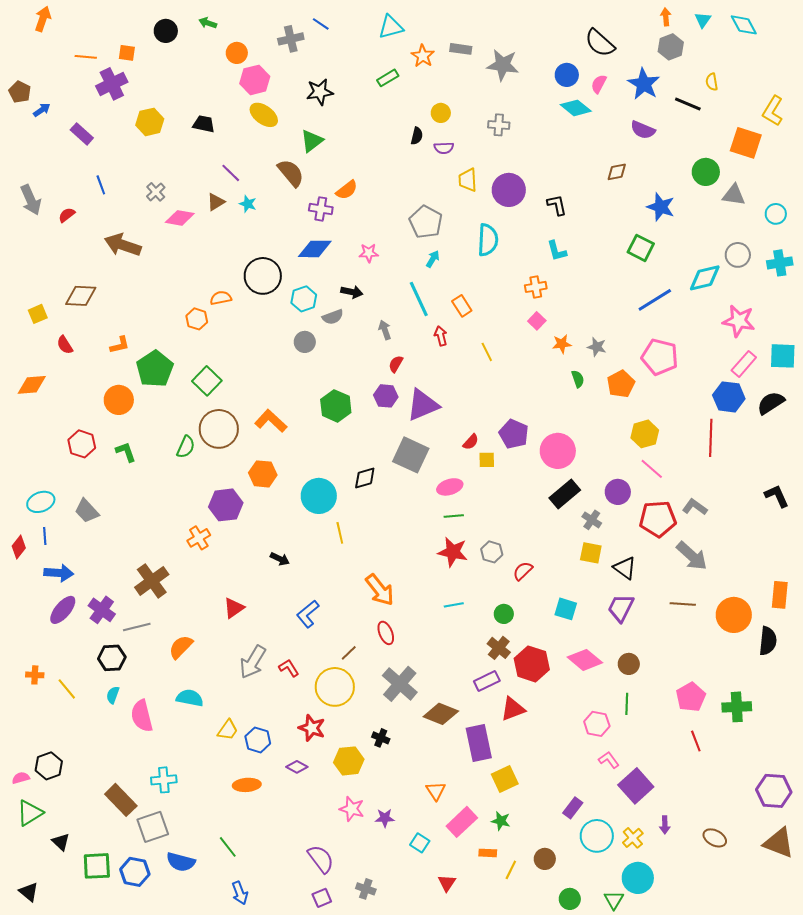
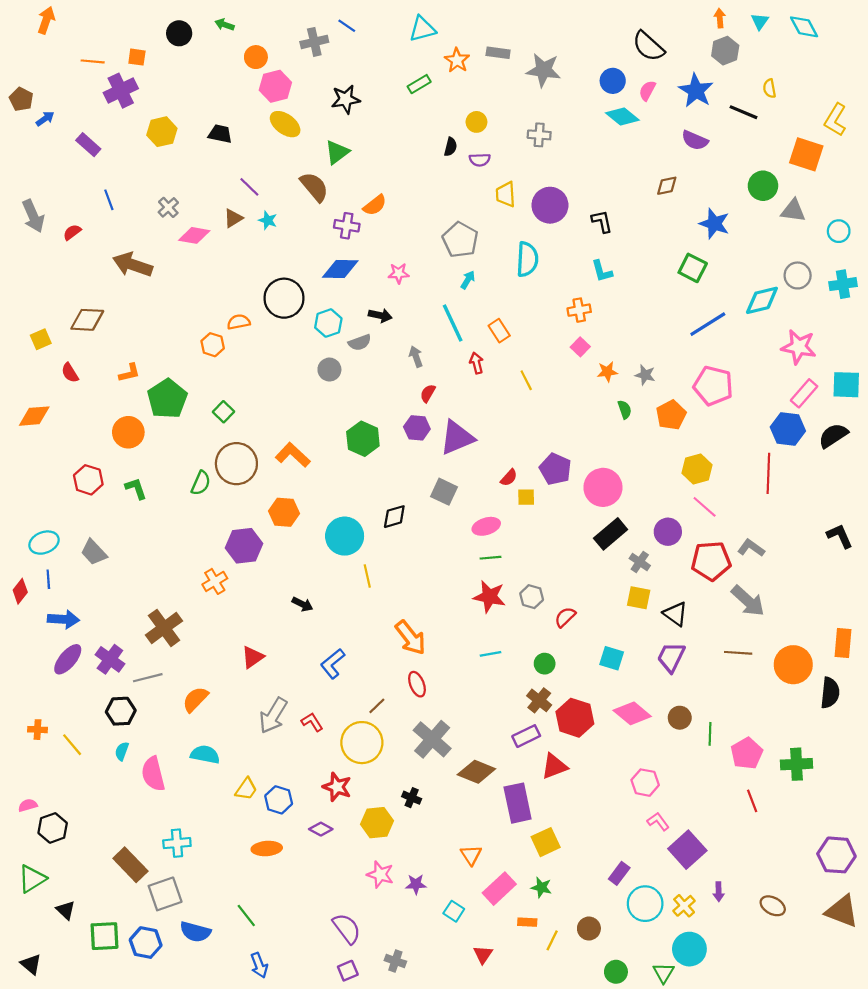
green square: (207, 381) -> (223, 412), size x0.7
gray square: (411, 455) -> (444, 492), size x0.7
green line: (627, 704) -> (710, 734), moved
pink semicircle: (21, 778) -> (28, 805), moved

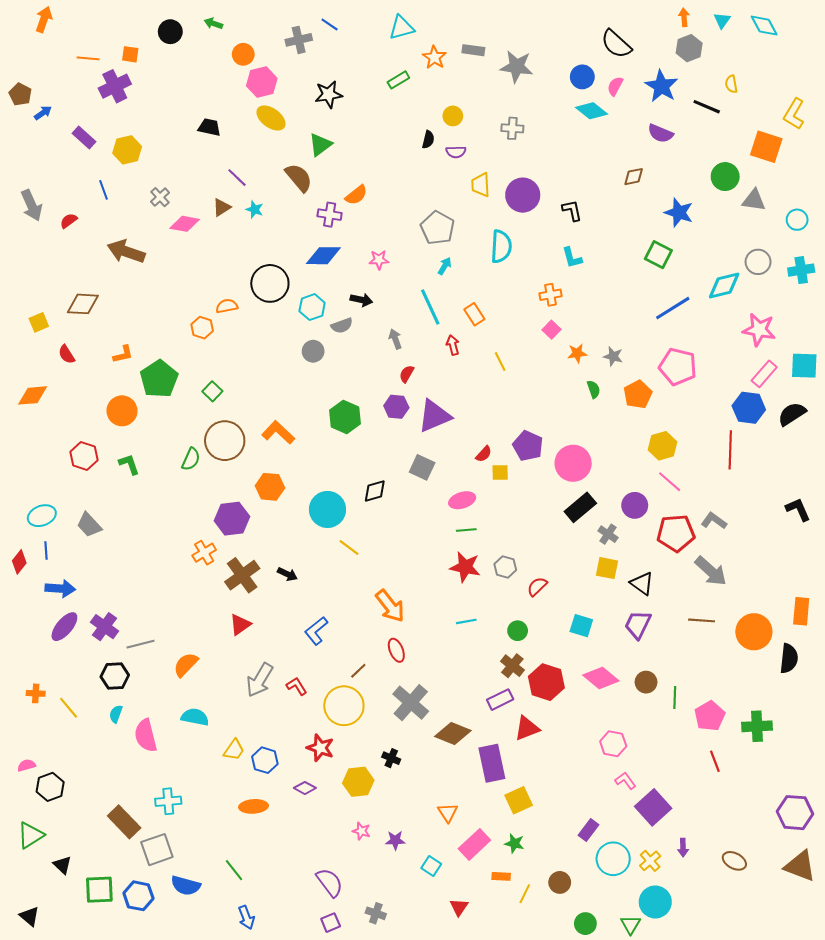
yellow hexagon: (162, 132) -> (127, 150), moved
yellow line: (367, 576) -> (349, 547), turned -40
brown cross: (164, 628) -> (242, 575), moved
pink star: (380, 874) -> (361, 831), size x0.7

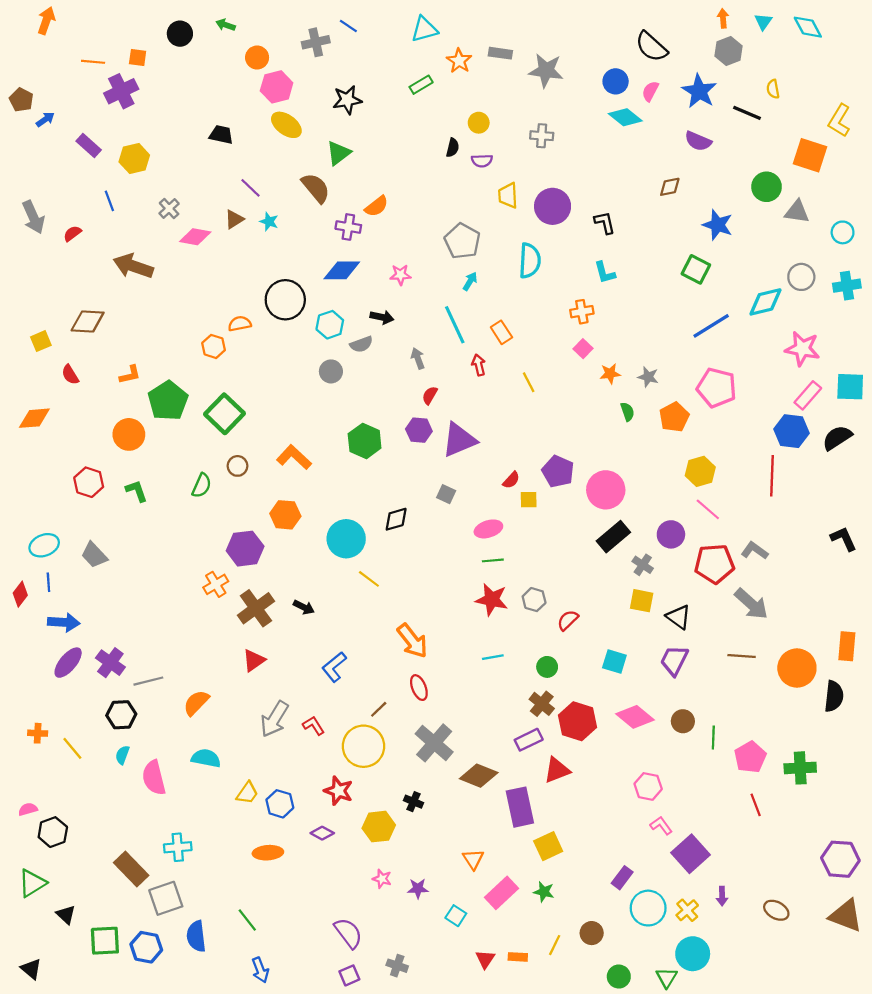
green square: (212, 391) -> (224, 414), size x1.8
brown circle: (225, 441) -> (238, 466), size x0.5
gray square: (422, 467) -> (446, 494), size x0.7
orange rectangle: (501, 876) -> (518, 957), moved
blue semicircle: (186, 886) -> (196, 936), turned 68

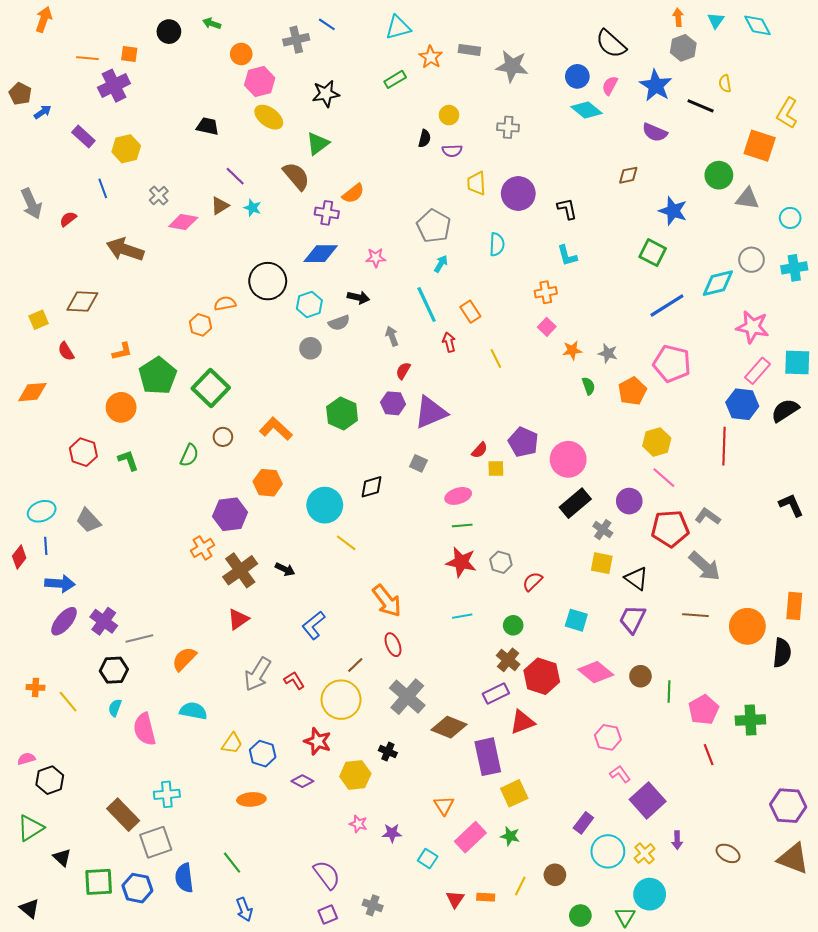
cyan semicircle: (530, 261) -> (497, 244), size x0.7

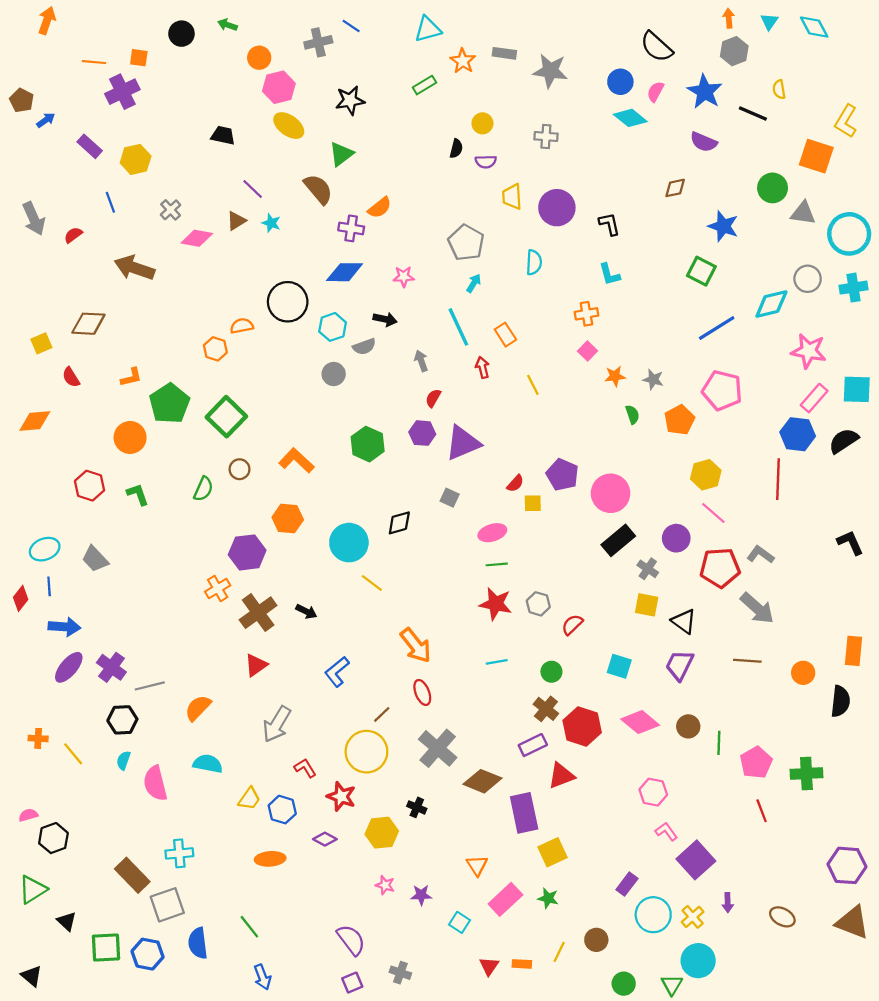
cyan circle: (790, 218) -> (849, 234), size x1.8
orange circle: (747, 626) -> (803, 673), size x0.6
red L-shape: (294, 680) -> (305, 768), moved

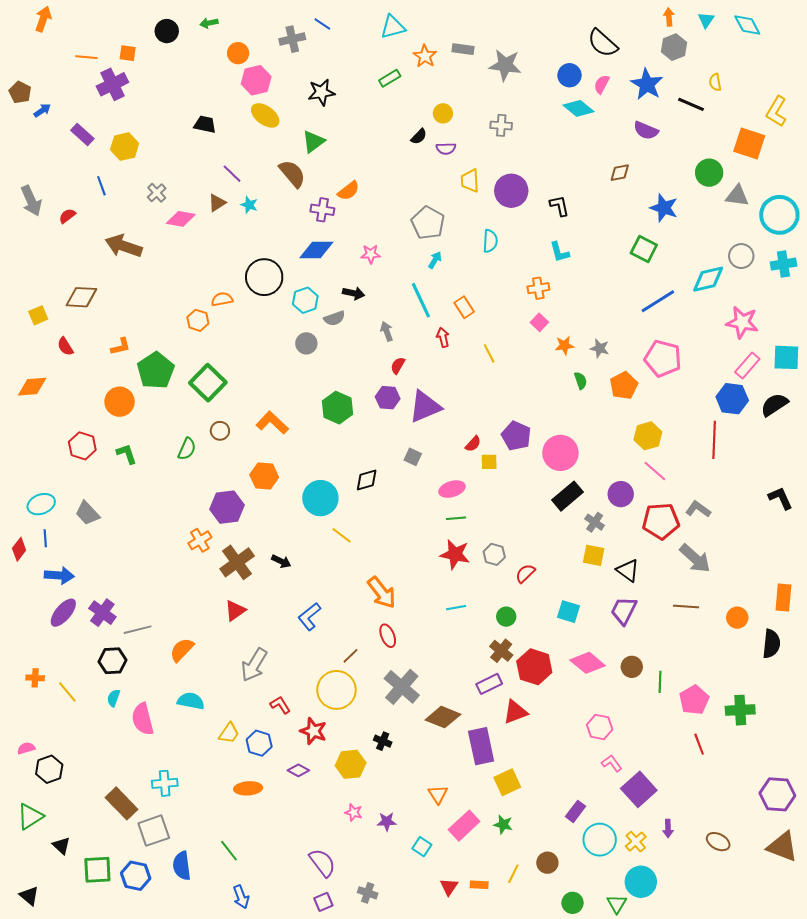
green arrow: (227, 25) -> (209, 23), turned -30
black semicircle: (456, 149) -> (419, 137), turned 30

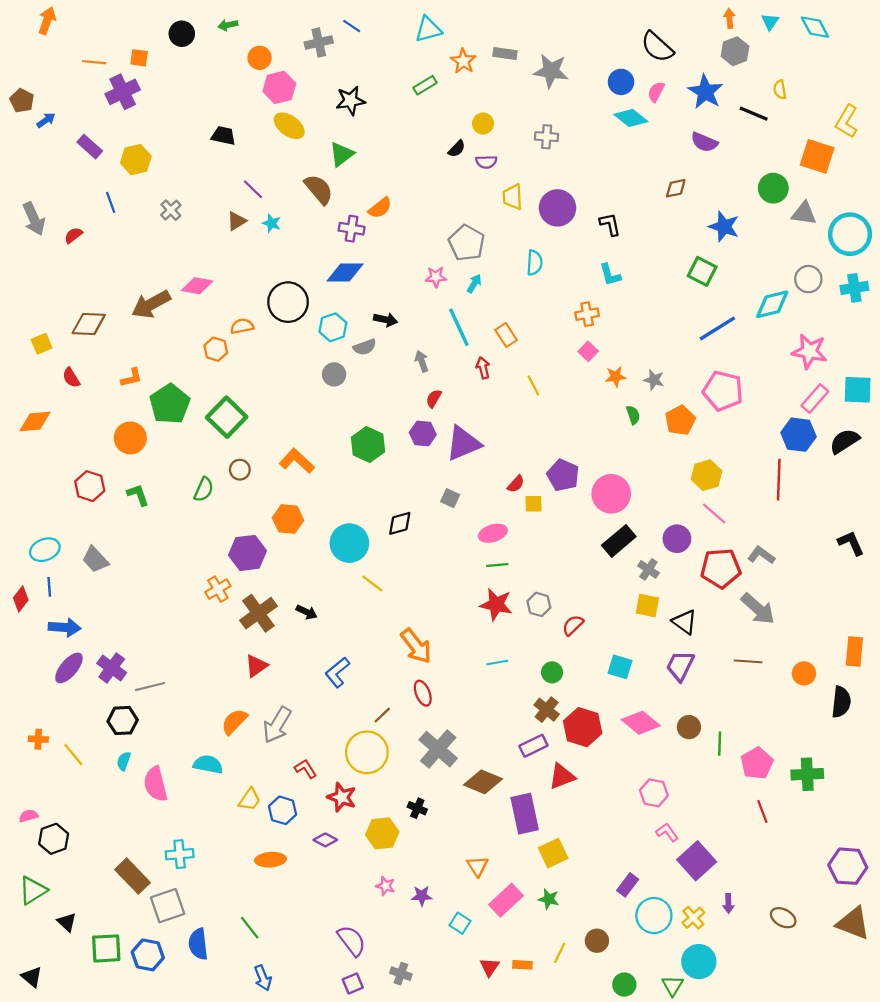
pink diamond: (181, 219) -> (197, 286), moved
brown arrow: (124, 246) -> (151, 304), moved, turned -48
pink star: (371, 254) -> (436, 277), moved
orange semicircle: (182, 650) -> (234, 722), moved

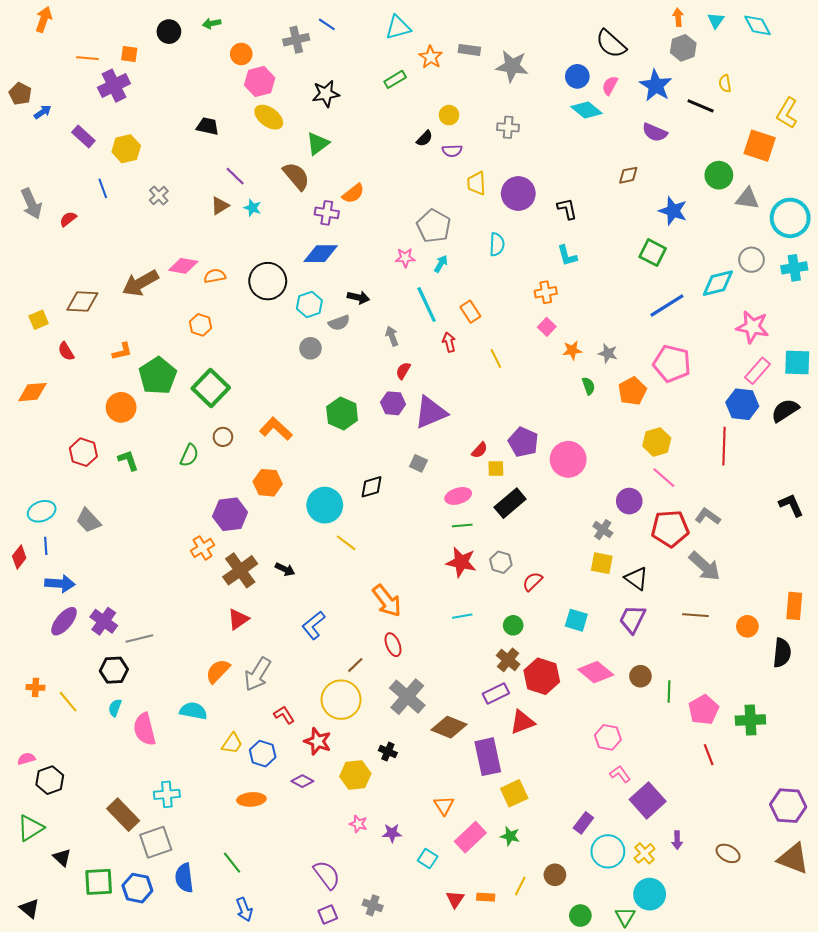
orange semicircle: (242, 326) -> (215, 276), moved
black rectangle: (619, 541) -> (510, 503), moved

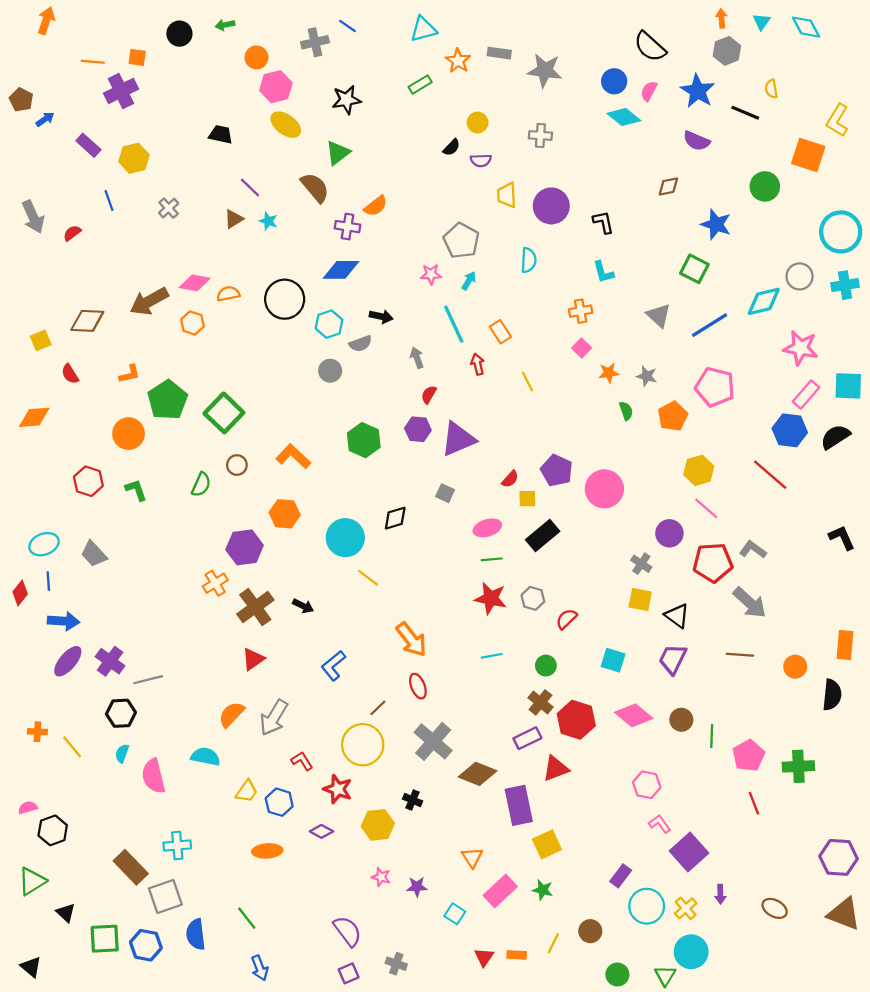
gray triangle: (747, 199) -> (659, 315), moved, turned 35
orange hexagon: (201, 325) -> (192, 323), moved
red line: (724, 446) -> (770, 475), turned -51

